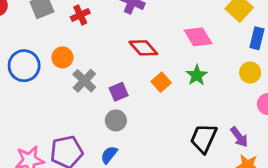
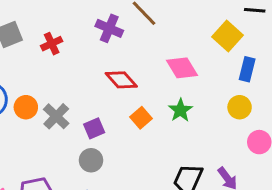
orange circle: (62, 57) -> (26, 107), moved

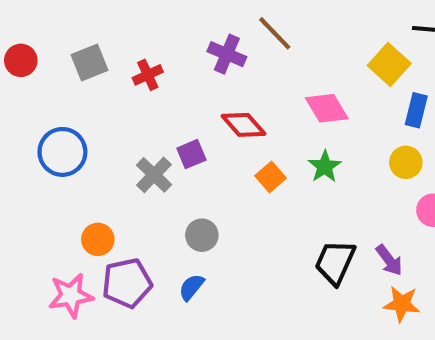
orange circle: (26, 107) -> (98, 239), moved
purple square: (94, 128) -> (191, 154), moved

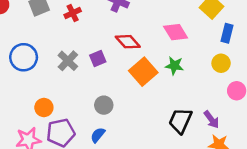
green star: (325, 167) -> (174, 66), turned -30
gray cross: (154, 175) -> (68, 61), moved
orange square: (271, 177) -> (143, 72), size x1.6

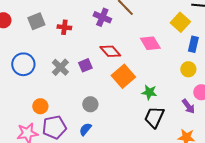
red cross: (73, 13) -> (64, 27), turned 32
green star: (174, 66) -> (149, 92), moved
purple arrow: (211, 119) -> (188, 106), moved

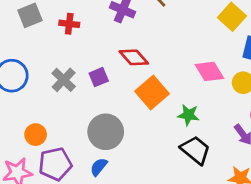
pink diamond: (150, 43) -> (209, 71), moved
gray circle: (90, 104) -> (106, 132), size x1.6
black trapezoid: (154, 117) -> (195, 150), turned 105

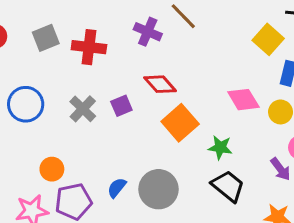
red cross: (69, 24) -> (89, 47), size x1.5
gray circle: (106, 132) -> (158, 189), moved
blue semicircle: (99, 167) -> (117, 188), moved

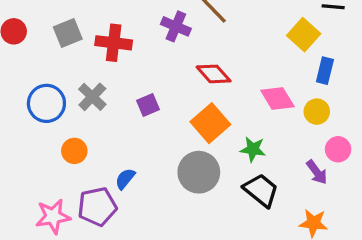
red diamond: (160, 84) -> (214, 74), moved
gray cross: (83, 109) -> (92, 97), moved
orange circle: (52, 169) -> (74, 151), moved
blue semicircle: (117, 188) -> (125, 179), moved
gray circle: (158, 189) -> (199, 172), moved

